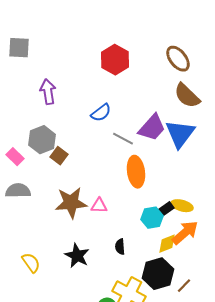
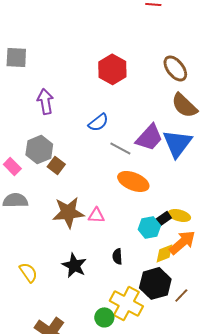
orange ellipse: (136, 172) -> (133, 181), turned -60

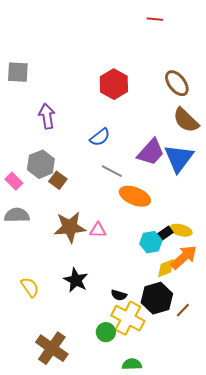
gray line: (120, 148) -> (112, 171), moved
black semicircle: (117, 256) -> (119, 295), moved, turned -70

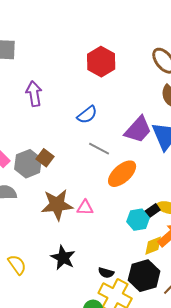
gray hexagon: (41, 164) -> (28, 164), moved
orange ellipse: (135, 196) -> (122, 174), turned -64

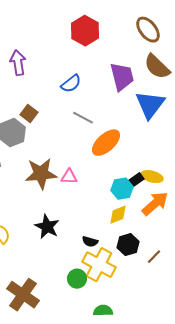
purple trapezoid: (138, 130) -> (122, 77), moved, turned -56
brown square: (45, 158) -> (29, 114), moved
yellow diamond: (153, 246) -> (118, 215), moved
black hexagon: (144, 276) -> (128, 245), size x0.7

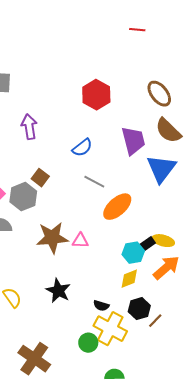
brown line: (154, 257) -> (155, 321), moved

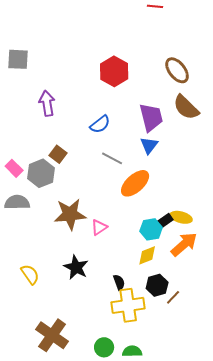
blue triangle: (161, 169) -> (149, 145), moved, size x0.6
pink triangle: (80, 241) -> (99, 227), moved, turned -36
black semicircle: (101, 306) -> (119, 282), turned -126
yellow cross: (110, 329) -> (128, 305), turned -36
green circle: (88, 343) -> (104, 347), moved

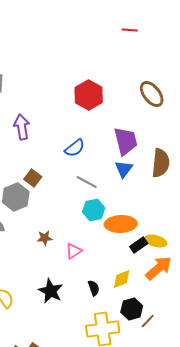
brown semicircle: (186, 107) -> (161, 163), moved, turned -128
orange ellipse: (135, 183) -> (121, 224), moved, turned 40
brown star: (70, 214) -> (45, 238), size x0.5
cyan hexagon: (151, 229) -> (94, 210), moved
black semicircle: (119, 282) -> (94, 288), moved

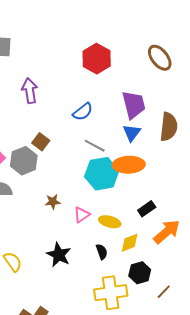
cyan hexagon: (94, 210) -> (102, 174), size x1.5
orange ellipse: (121, 224) -> (129, 165), moved
yellow ellipse: (156, 241) -> (110, 222), moved
brown line: (148, 321) -> (164, 292), moved

